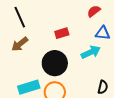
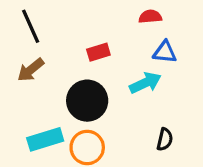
red semicircle: (94, 11) -> (150, 17), turned 32

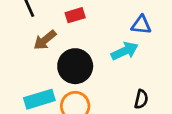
red rectangle: (98, 52) -> (75, 15), moved
brown arrow: (31, 70) -> (45, 40), moved

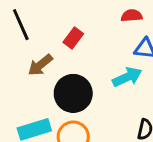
red rectangle: (75, 15) -> (73, 38), turned -36

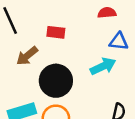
red rectangle: (73, 38) -> (56, 32), turned 60

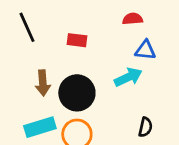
brown arrow: (27, 56) -> (43, 83), moved, turned -55

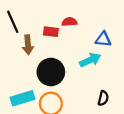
red semicircle: (133, 19) -> (69, 22), moved
brown arrow: (43, 83) -> (28, 45), moved

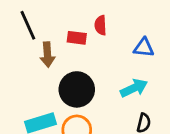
red semicircle: (69, 22) -> (100, 25), turned -88
cyan arrow: (90, 60) -> (134, 88), moved

